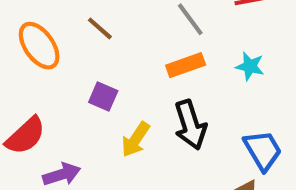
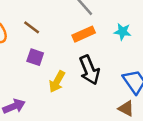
brown line: (100, 28) -> (32, 27), moved

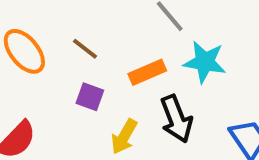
cyan star: (123, 32) -> (205, 62), moved, size x1.5
orange rectangle: (84, 34) -> (147, 72), moved

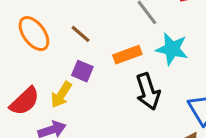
yellow arrow: (124, 137) -> (61, 95), moved

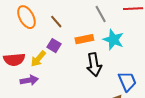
red semicircle: (25, 101) -> (14, 59), turned 30

